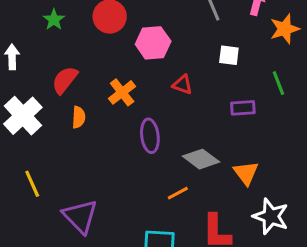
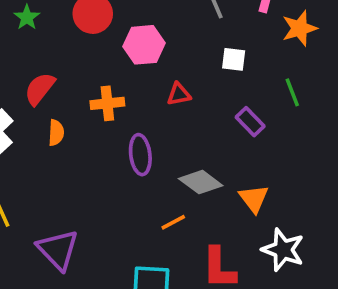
red triangle: (182, 85) -> (179, 94), turned -30
orange cross: (122, 92) -> (107, 103), turned 32
purple rectangle: (243, 108) -> (250, 122), turned 50

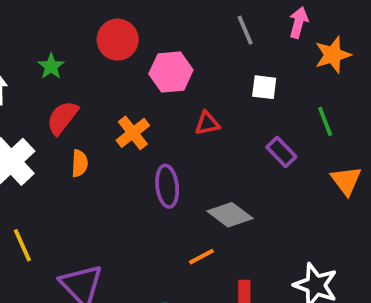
green star: (27, 17) -> (51, 66), moved
orange cross: (107, 103) -> (133, 133), turned -32
orange triangle: (254, 199) -> (346, 180), moved

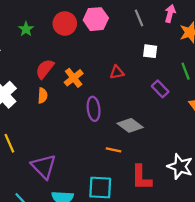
green star: (51, 66) -> (26, 29), moved
pink hexagon: (171, 72) -> (96, 19), moved
red semicircle: (62, 118) -> (45, 69), moved
orange line: (201, 257) -> (114, 150), turned 40

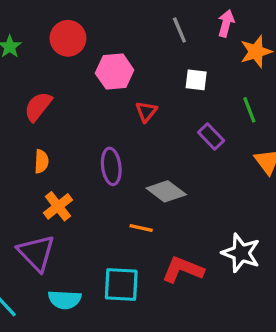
pink hexagon: (96, 19) -> (115, 72), moved
red triangle: (117, 72) -> (146, 112), turned -40
orange cross: (74, 78) -> (58, 206), moved
orange semicircle: (43, 96) -> (41, 161), moved
red L-shape: (141, 178) -> (183, 270), turned 112

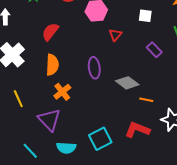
orange semicircle: (41, 161) -> (52, 65), size x1.5
orange line: (141, 228) -> (146, 100), moved
cyan square: (121, 285) -> (100, 139), turned -30

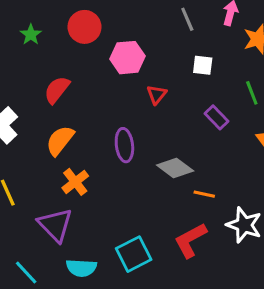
orange semicircle: (52, 65) -> (60, 140), turned -145
red L-shape: (137, 130) -> (190, 240), turned -50

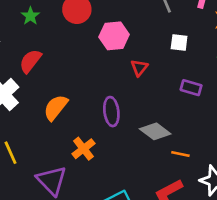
red semicircle: (57, 90) -> (30, 61), moved
purple rectangle: (216, 117) -> (191, 88), turned -30
orange cross: (75, 182) -> (84, 149), moved

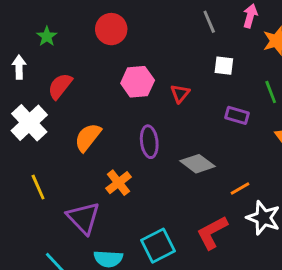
green star: (30, 16) -> (47, 36), moved
pink hexagon: (114, 36) -> (138, 82), moved
orange line: (180, 154) -> (240, 189), moved, turned -42

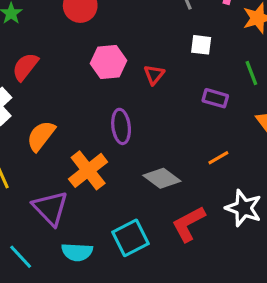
orange semicircle: (88, 137) -> (41, 136), moved
gray diamond: (198, 164) -> (162, 178), moved
orange cross: (119, 183) -> (88, 170), size x1.4
orange line: (240, 189) -> (218, 158), moved

